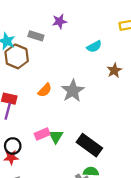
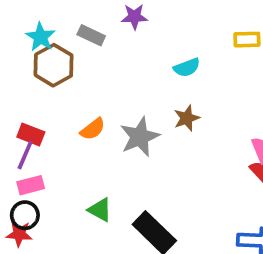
brown star: (114, 70) -> (187, 118), moved
pink rectangle: (42, 134) -> (31, 185), moved
green triangle: (56, 137) -> (100, 210), turned -40

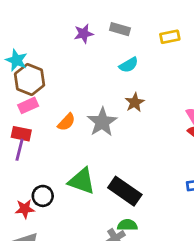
gray rectangle: (91, 35) -> (120, 29), moved
pink rectangle: (31, 185) -> (28, 105), moved
green triangle: (100, 210) -> (82, 181), size x1.5
black circle: (25, 215) -> (43, 196), moved

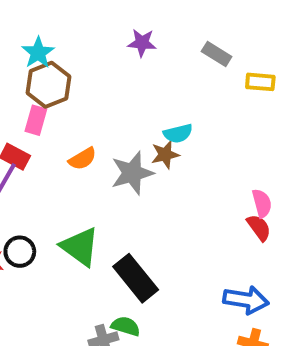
gray rectangle: (120, 29) -> (217, 54), moved
cyan semicircle: (129, 65) -> (178, 133), moved
brown star: (135, 102) -> (165, 154), moved
pink rectangle: (28, 105) -> (36, 120), turned -66

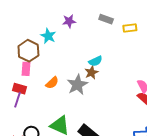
cyan star: (38, 53) -> (48, 36), moved

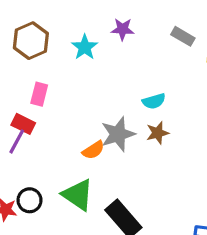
brown hexagon: (28, 51) -> (31, 41), moved
brown star: (91, 72) -> (158, 133), moved
orange semicircle: (52, 83) -> (93, 150), moved

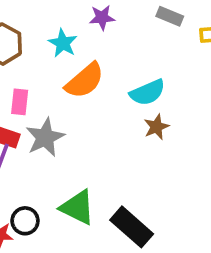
cyan semicircle: (154, 101) -> (148, 92), size x1.4
gray star: (118, 134) -> (45, 137), moved
orange semicircle: (93, 150) -> (85, 81), moved, size x1.6

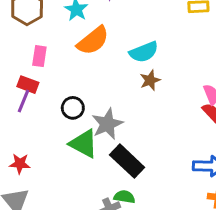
gray star: (45, 137) -> (107, 124), moved
black circle: (25, 221) -> (73, 108), moved

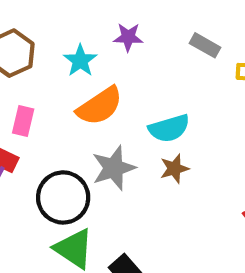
black circle: (73, 108) -> (63, 197), size x1.6
gray star: (107, 124) -> (114, 168), moved

